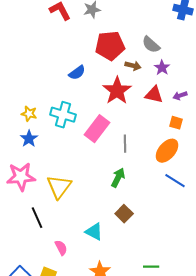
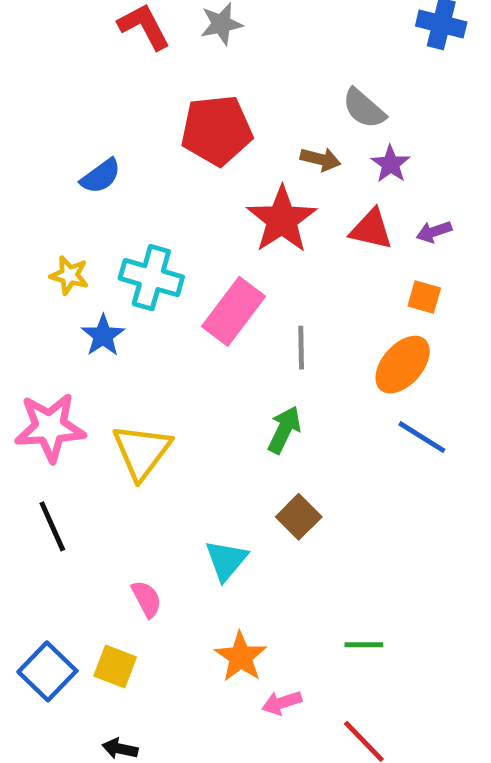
red pentagon: (110, 46) -> (217, 130), moved
blue semicircle: (77, 73) -> (101, 176), moved
blue star: (29, 139) -> (103, 336), moved
black line: (37, 218) -> (52, 526), moved
cyan triangle: (94, 232) -> (226, 560), turned 42

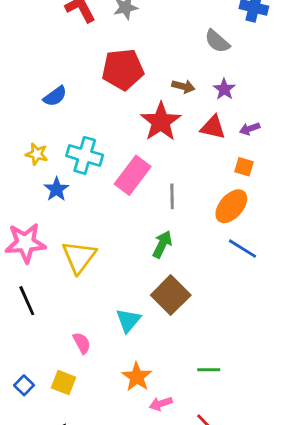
gray semicircle: (364, 109) -> (217, 41), moved
brown square: (299, 517) -> (171, 295), size x1.5
blue square: (47, 671) -> (24, 385), size x0.6

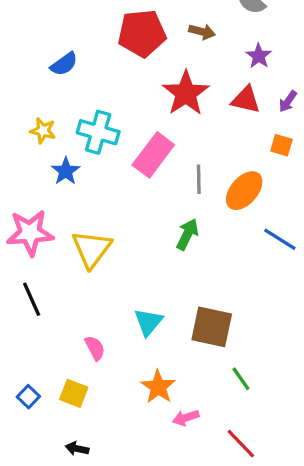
brown arrow: (183, 86) -> (202, 32), moved
purple arrow: (250, 129) -> (288, 101), turned -36
orange ellipse: (231, 206) -> (244, 191), moved
brown square: (171, 295) -> (212, 327), moved, turned -33
green line: (209, 370) -> (241, 379), turned 55

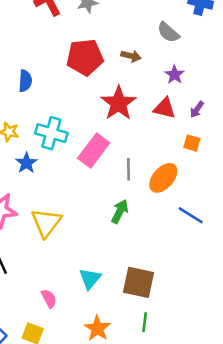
blue semicircle: (64, 64) -> (25, 81), turned -50
green line: (241, 379) -> (145, 322), moved, turned 42

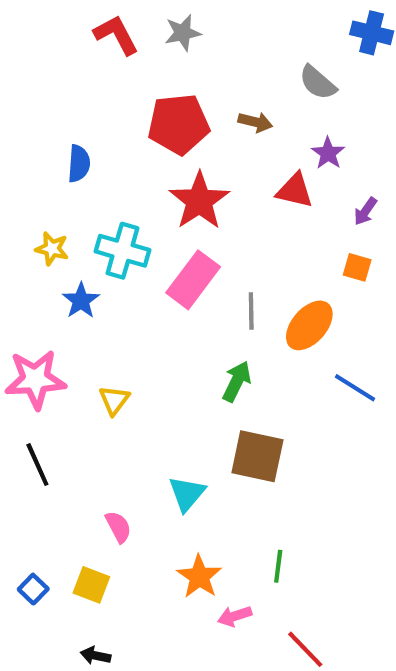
red star: (119, 103) -> (199, 201), moved
red triangle: (165, 108) -> (295, 191), moved
yellow triangle: (46, 223) -> (114, 400), size x0.6
brown square: (138, 282) -> (257, 456), moved

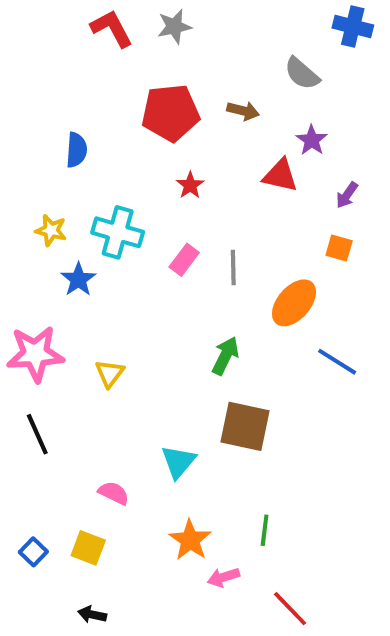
red star: (199, 201) -> (190, 185), size x0.5
pink rectangle: (193, 280) -> (184, 260), size x0.6
gray line: (251, 311) -> (233, 268), moved
pink semicircle: (118, 527) -> (114, 493), turned -36

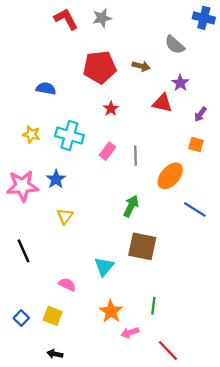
blue semicircle: (76, 150) -> (46, 88), turned -84
blue star: (78, 279) -> (56, 179), moved
pink star: (35, 354) -> (22, 186), moved

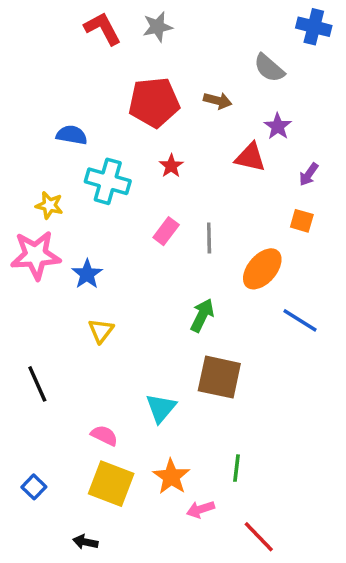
cyan cross: (69, 136) -> (108, 181), moved
pink star: (22, 186) -> (36, 255), moved
yellow square: (53, 316) -> (111, 484), moved, size x1.5

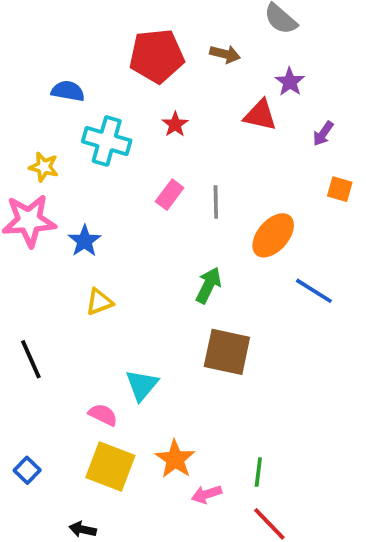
orange square: (302, 221) -> (340, 189), moved
yellow triangle: (101, 331) -> (99, 302), turned 32
cyan triangle: (161, 408) -> (142, 385), moved
green line: (237, 468) -> (258, 472), moved

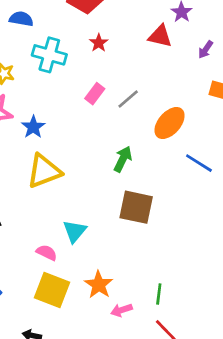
gray line: (216, 202) -> (128, 99), turned 50
yellow triangle: (99, 302) -> (44, 171), size x1.8

